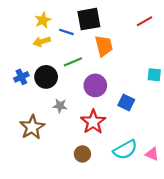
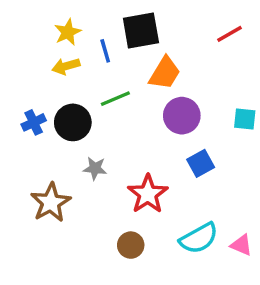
blue line: (66, 32) -> (105, 51), turned 56
orange trapezoid: (104, 46) -> (165, 73), turned 45
purple circle: (95, 85) -> (182, 116), moved
blue square: (126, 103) -> (201, 163), turned 35

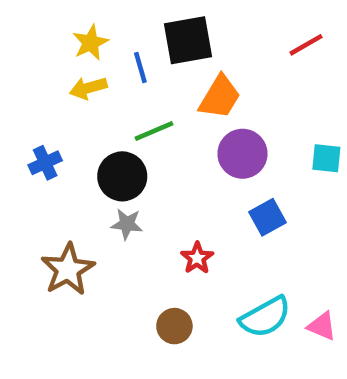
black circle: (73, 122) -> (122, 176), moved
red star: (148, 194) -> (197, 258), size x0.6

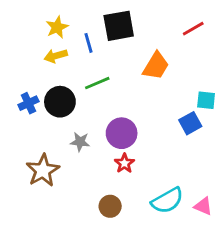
orange trapezoid: (220, 97) -> (156, 66), moved
purple circle: (242, 154) -> (122, 133), moved
black circle: (122, 176) -> (60, 102), moved
blue square: (267, 217) -> (190, 123), moved

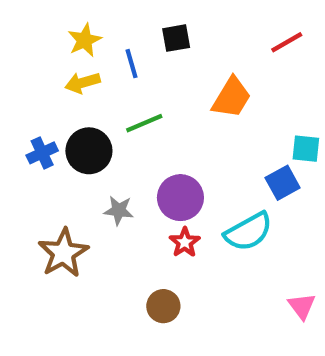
black square: (119, 26) -> (176, 38), size x0.6
cyan semicircle: (167, 201) -> (248, 232), moved
pink triangle: (203, 206) -> (302, 306), turned 30

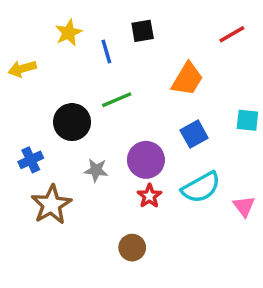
yellow arrow: (83, 83) -> (22, 69), moved
blue cross: (42, 153) -> (31, 160), moved
blue square: (283, 183) -> (194, 134), moved
pink triangle: (302, 306) -> (244, 206), moved

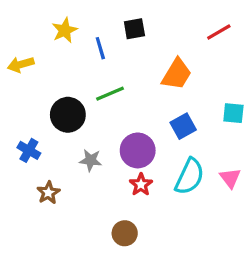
blue cross: (31, 160) -> (29, 150), turned -35
cyan semicircle: (201, 187) -> (190, 176), turned -36
brown star: (51, 205) -> (48, 193), size x0.6
pink triangle: (244, 206) -> (230, 178), moved

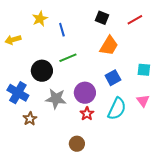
black square: (134, 29) -> (102, 18), moved, turned 32
blue cross: (29, 150) -> (18, 93), size x1.5
gray star: (91, 160) -> (56, 99), size x1.5
pink triangle: (230, 178) -> (143, 101), moved

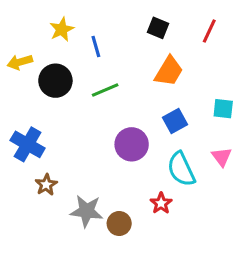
red line: (135, 20) -> (209, 31), turned -35
black circle: (42, 71) -> (55, 81), moved
gray star: (56, 99) -> (87, 211), moved
cyan semicircle: (117, 109) -> (181, 169), turned 130
red star: (87, 114) -> (161, 203), moved

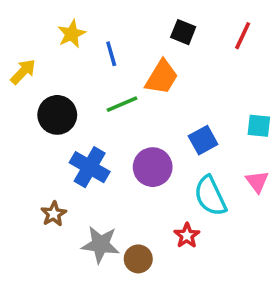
yellow arrow: (20, 62) -> (23, 72), turned 150
orange trapezoid: (169, 71) -> (162, 77), moved
black circle: (55, 81) -> (57, 115), moved
blue cross: (28, 144) -> (90, 167), moved

